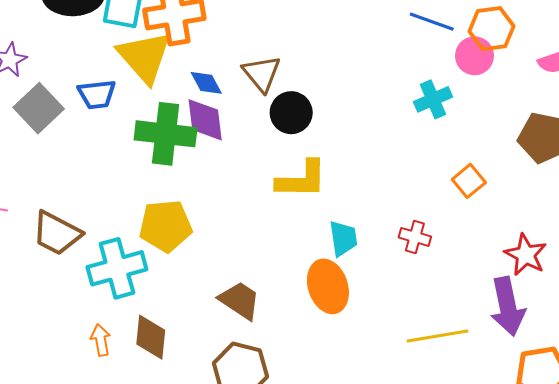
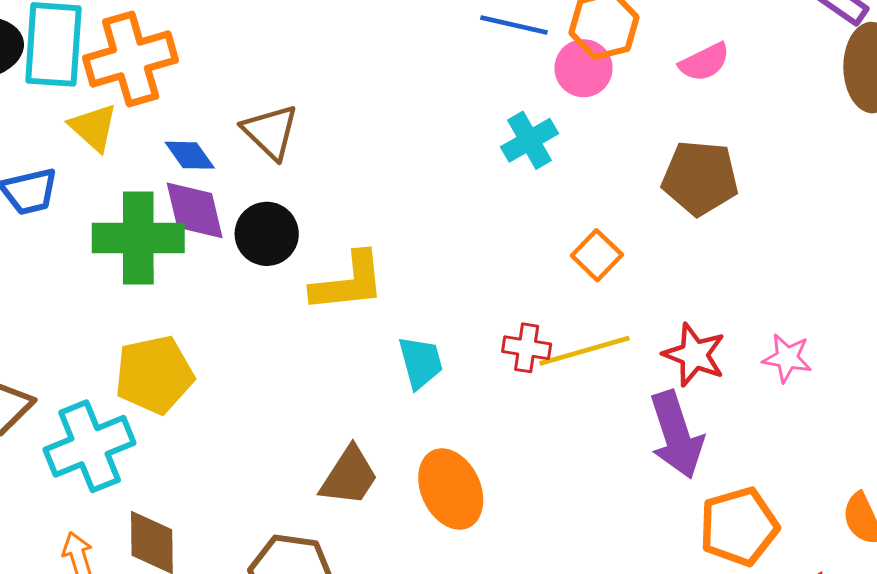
yellow triangle: (144, 57) -> (93, 127), size x0.6
black circle: (291, 113) -> (267, 234), moved
orange ellipse: (328, 286) -> (451, 489), moved
brown trapezoid: (240, 300) -> (349, 476), moved, turned 96
yellow line: (437, 336) -> (584, 351), moved

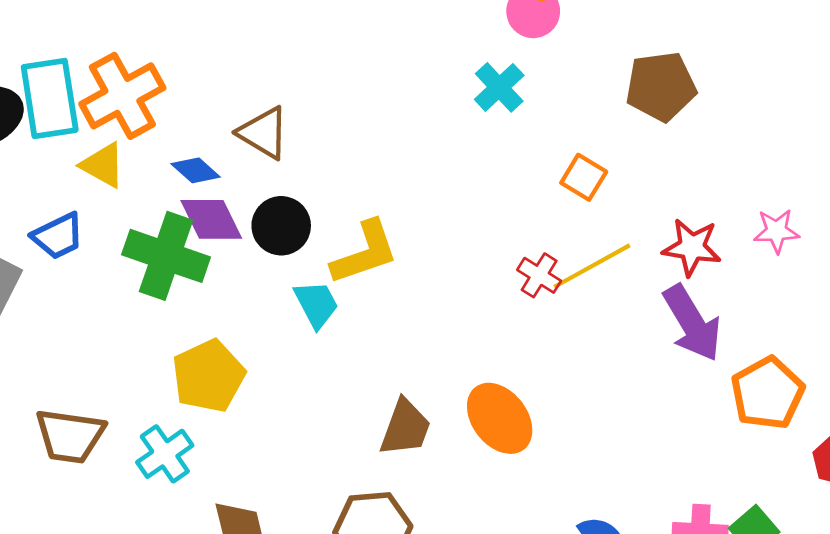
green cross: (138, 238) -> (166, 256), turned 32
red cross: (527, 348) -> (539, 275), turned 36
cyan trapezoid: (421, 362) -> (316, 304), moved
cyan cross: (90, 446) -> (165, 454), size x0.7

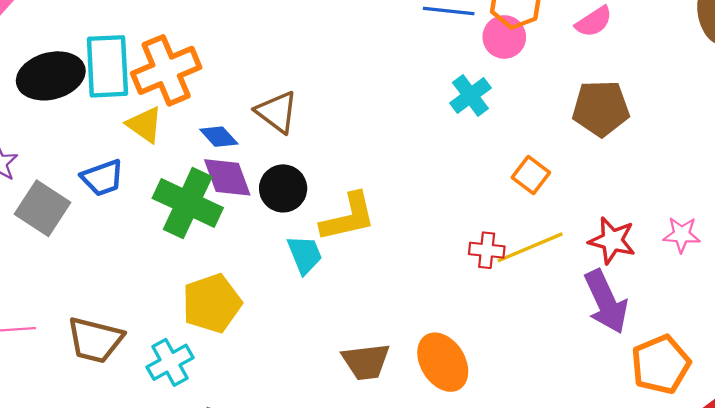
red cross: (539, 275) -> (487, 250), turned -32
brown trapezoid: (405, 428) -> (366, 362), turned 57

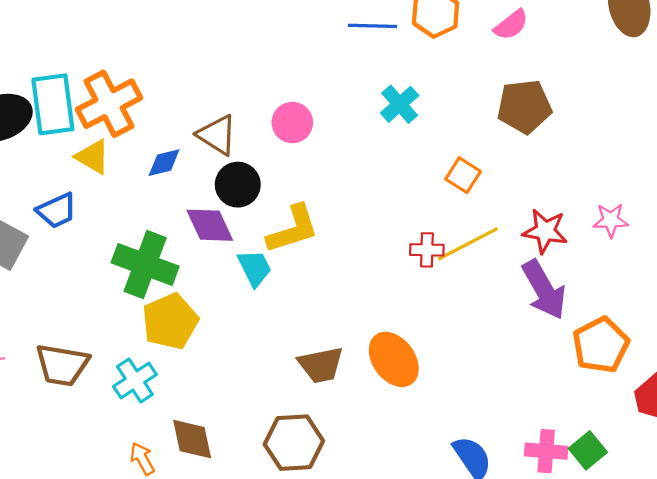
pink circle: (504, 37) -> (292, 123), moved
blue diamond: (219, 137) -> (164, 163), turned -57
purple diamond: (227, 177) -> (210, 225), moved
black circle: (283, 188) -> (238, 185), moved
green cross: (188, 203) -> (145, 264), moved

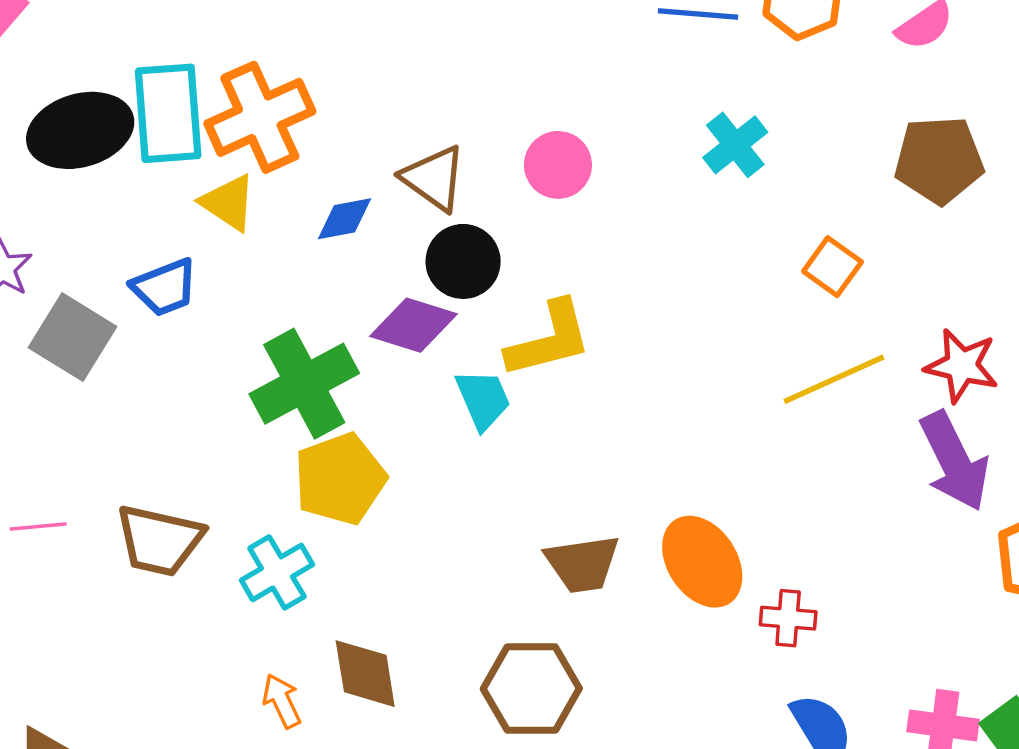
purple diamond: (210, 225) -> (413, 325), turned -51
red cross: (427, 250) -> (788, 618), moved
green cross: (145, 264) -> (304, 384), turned 38

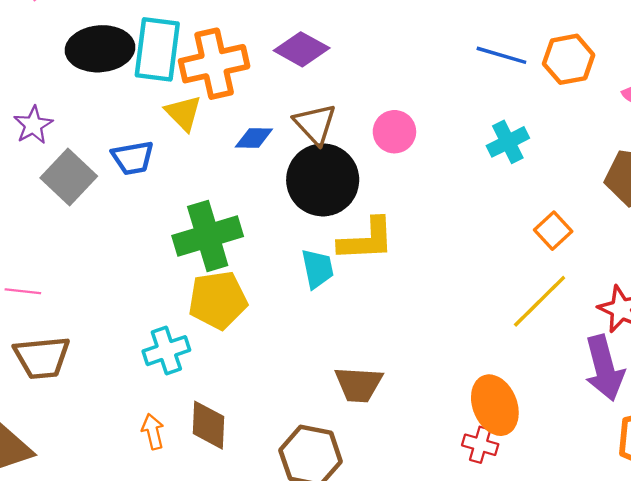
black circle: (463, 261) -> (323, 180), size x1.5
purple diamond: (413, 325) -> (302, 49), moved
yellow line: (834, 379) -> (540, 301), turned -32
brown trapezoid: (159, 540) -> (42, 357), moved, turned -30
orange ellipse: (702, 562) -> (495, 405), moved

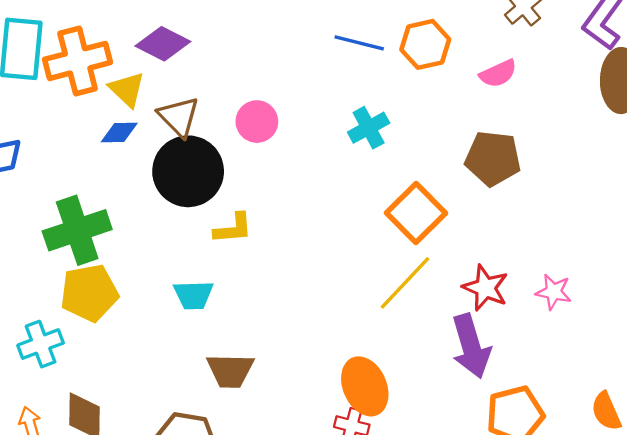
yellow triangle: (183, 113) -> (127, 89), moved
orange square: (553, 231) -> (416, 213), size x1.6
yellow L-shape: (366, 240) -> (233, 229), size x0.7
cyan trapezoid: (317, 269) -> (193, 295), moved, turned 102

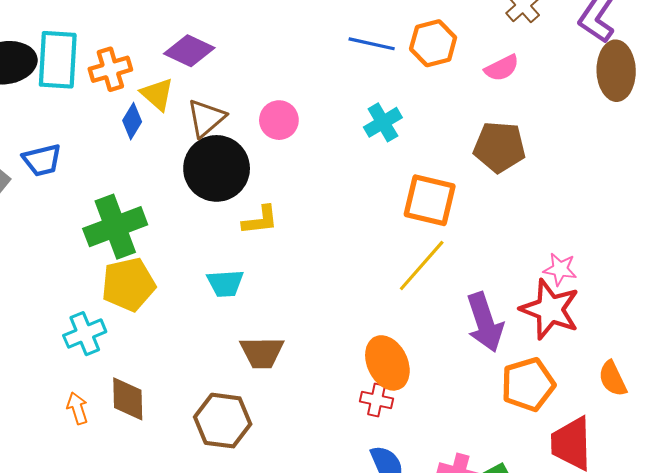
orange cross: (78, 61) -> (110, 69), size x0.7
brown triangle: (179, 117) -> (206, 118), turned 36
blue diamond: (119, 132) -> (132, 121), moved, turned -56
orange square: (416, 213) -> (430, 200), turned -30
red star: (485, 288) -> (550, 309), moved, size x1.4

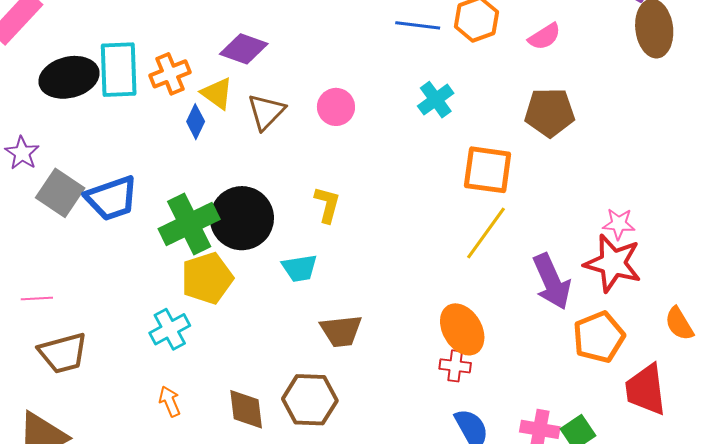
blue trapezoid: (42, 160) -> (112, 198), moved, size x1.4
black circle: (217, 168) -> (242, 218), moved
yellow L-shape: (260, 220) -> (327, 205), turned -63
brown diamond: (128, 399) -> (246, 409), moved

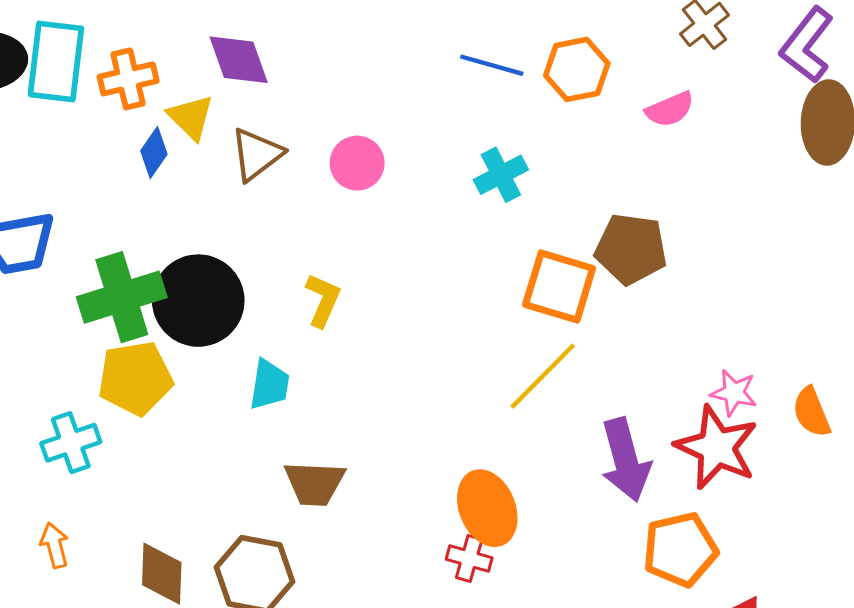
purple diamond: (244, 49) -> (239, 60), turned 42
brown pentagon: (550, 112) -> (631, 249), moved
cyan trapezoid: (300, 268) -> (269, 385), turned -81
orange semicircle: (679, 324) -> (811, 412), moved

